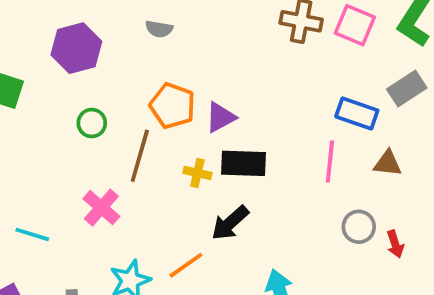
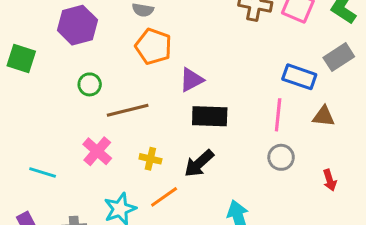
orange pentagon: (172, 106) -> (153, 46), moved
brown line: (140, 156) -> (128, 110), turned 60
yellow cross: (197, 173) -> (150, 159), moved
gray circle: (359, 227) -> (281, 157), moved

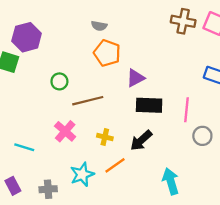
purple hexagon: (77, 25) -> (27, 37), moved
pink line: (278, 115) -> (187, 110), moved

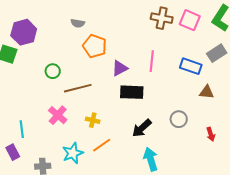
gray semicircle: (99, 26) -> (78, 23), moved
pink line: (187, 110) -> (152, 61), moved
black arrow: (141, 140) -> (142, 128), moved
cyan line: (24, 147) -> (22, 129), turned 66
purple rectangle: (13, 186) -> (13, 152), moved

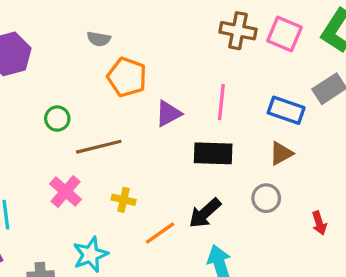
black rectangle: (132, 92) -> (213, 153), moved
brown triangle: (207, 92) -> (281, 153), moved, turned -35
orange line: (102, 145) -> (160, 233), moved

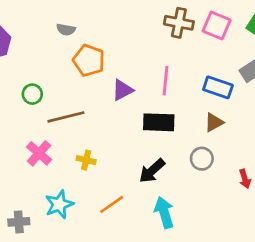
orange line: (160, 233) -> (112, 204), moved

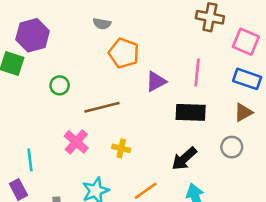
pink square: (217, 25) -> (246, 42), moved
green circle: (32, 94) -> (60, 85), moved

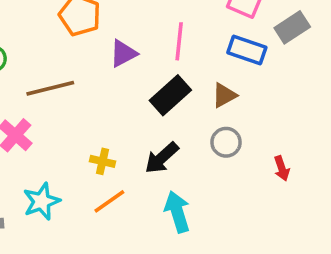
black rectangle: (191, 112) -> (170, 95), turned -44
brown triangle: (243, 112) -> (224, 95), moved
yellow cross: (121, 148) -> (102, 161), moved

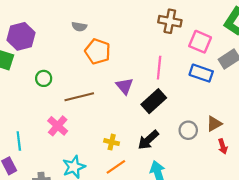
purple triangle: (123, 53) -> (125, 86), moved, turned -42
brown triangle: (224, 95) -> (214, 124), moved

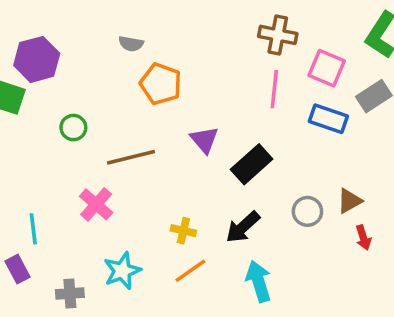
pink line: (159, 68) -> (274, 89), moved

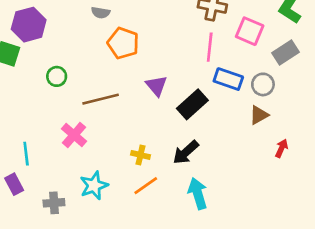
blue rectangle: (328, 119) -> (228, 79), moved
brown triangle: (349, 201) -> (259, 115), moved
gray circle: (307, 211) -> (263, 84), moved
red arrow: (363, 238) -> (282, 148), moved, turned -138

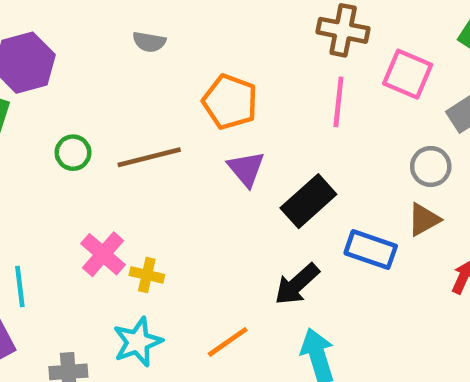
orange pentagon: (123, 43) -> (230, 102), moved
blue rectangle: (228, 79) -> (371, 250), moved
brown line: (101, 99) -> (149, 157), moved
yellow cross: (140, 155) -> (147, 275), moved

